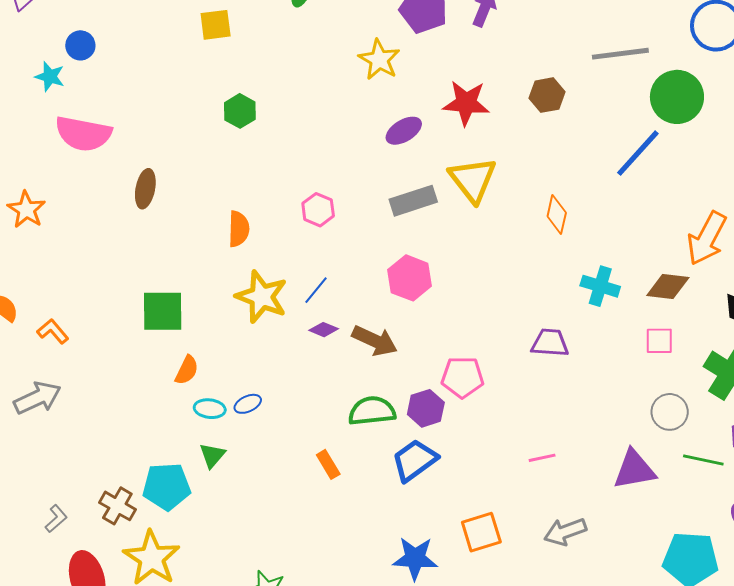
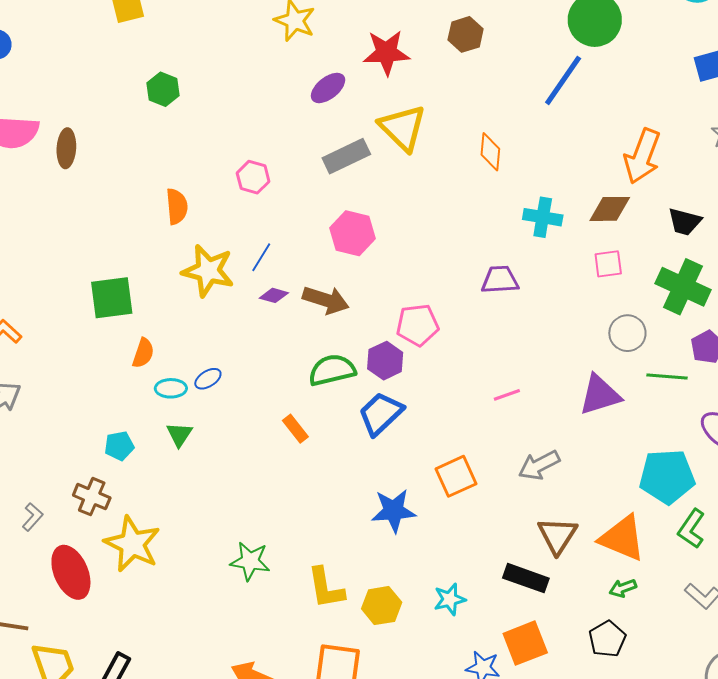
brown ellipse: (145, 189) -> (66, 148), moved
cyan pentagon: (167, 486) -> (119, 446), moved, size x0.6

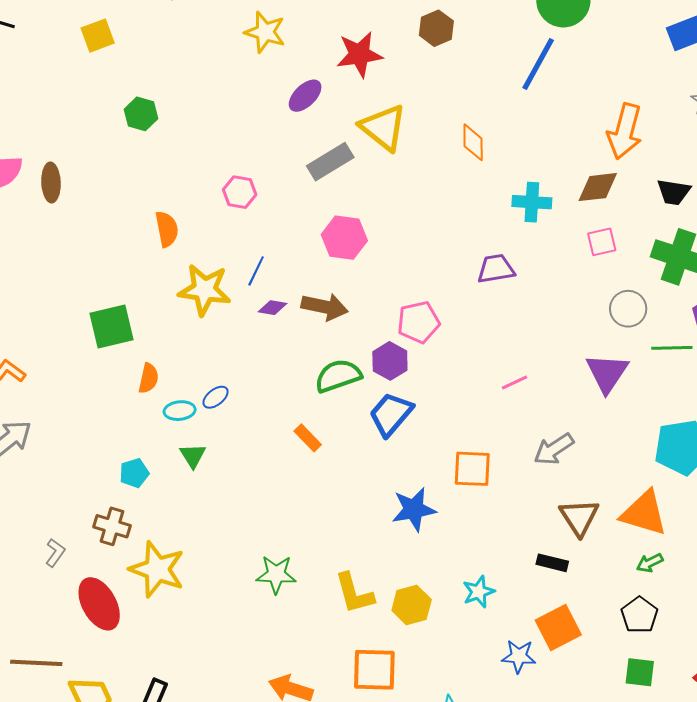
purple triangle: (600, 395) -> (607, 373), turned -33
orange square: (456, 476) -> (472, 469), turned 33
black rectangle: (526, 578) -> (552, 563), size x0.7

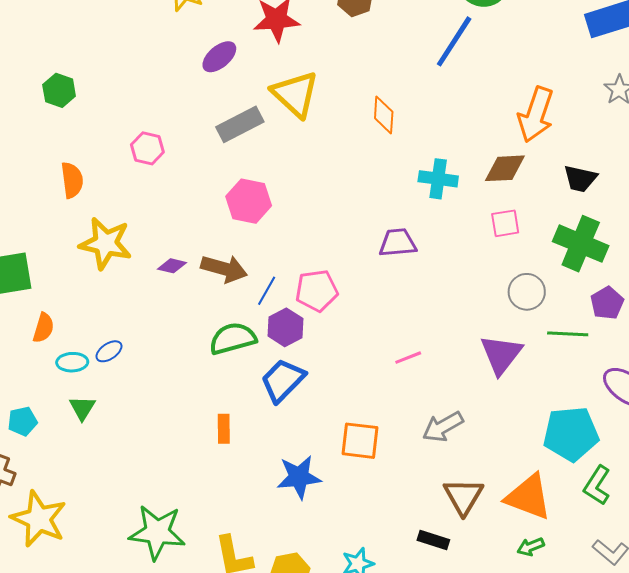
green hexagon: (141, 114) -> (59, 90), moved
blue line: (256, 271) -> (267, 291), moved
orange rectangle: (308, 438) -> (224, 429), moved, turned 40
green star: (276, 574) -> (157, 532), size x1.4

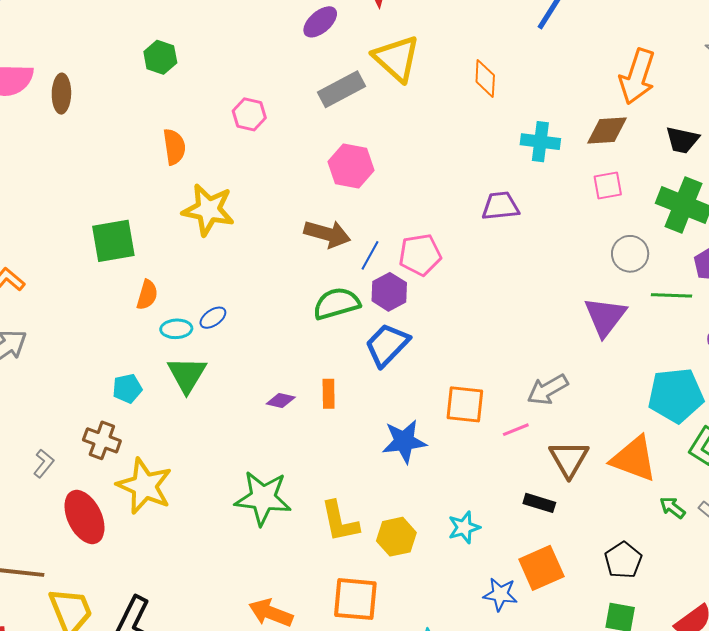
purple diamond: (172, 266) -> (281, 400), moved
pink line: (408, 358) -> (516, 430), moved
green triangle: (82, 408) -> (187, 375), size x1.5
green arrow: (531, 547) -> (673, 508), moved, turned 60

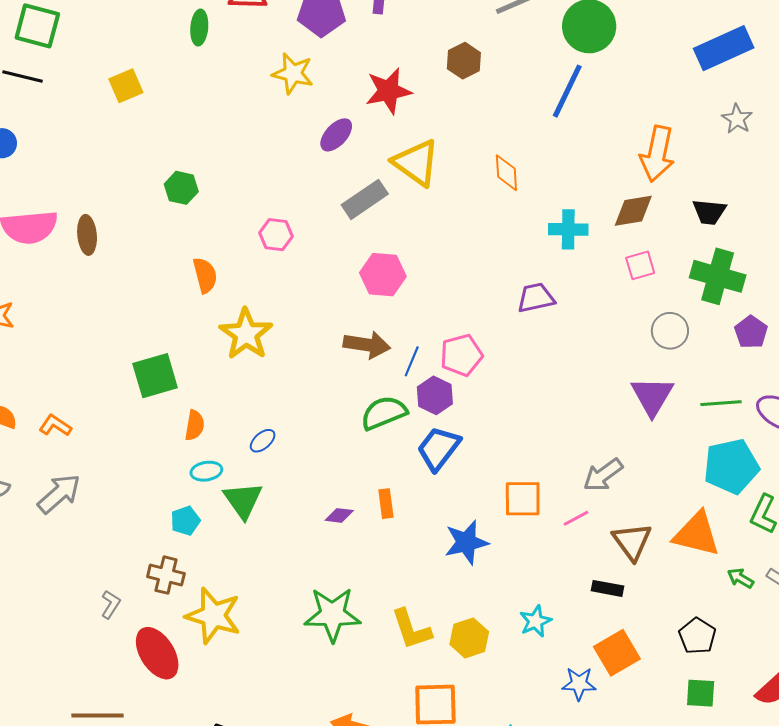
yellow star: (208, 210) -> (246, 334), turned 30
green line: (671, 295) -> (721, 403), moved
cyan ellipse: (176, 329) -> (206, 471), moved

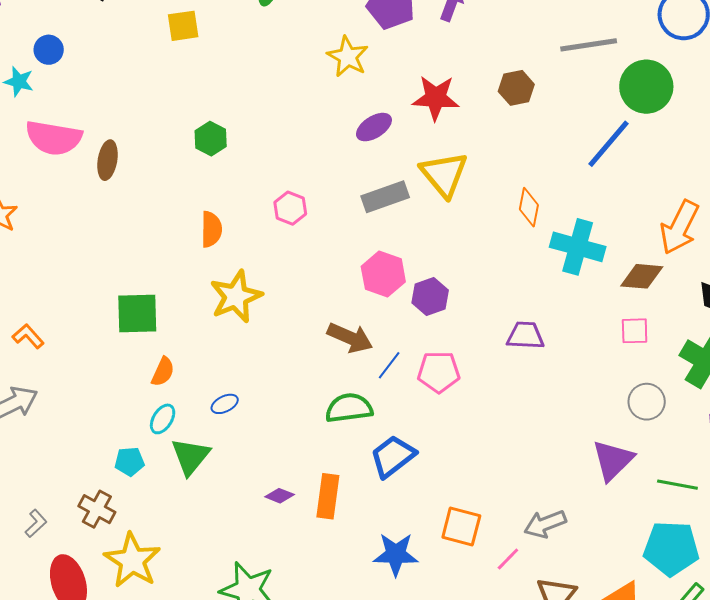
cyan cross: (568, 229) -> (578, 247), moved, size x1.4
purple hexagon: (435, 395) -> (430, 296), moved
cyan ellipse: (206, 471) -> (163, 419), turned -64
orange rectangle: (386, 504) -> (328, 496), size x1.5
pink line: (576, 518) -> (508, 559), turned -32

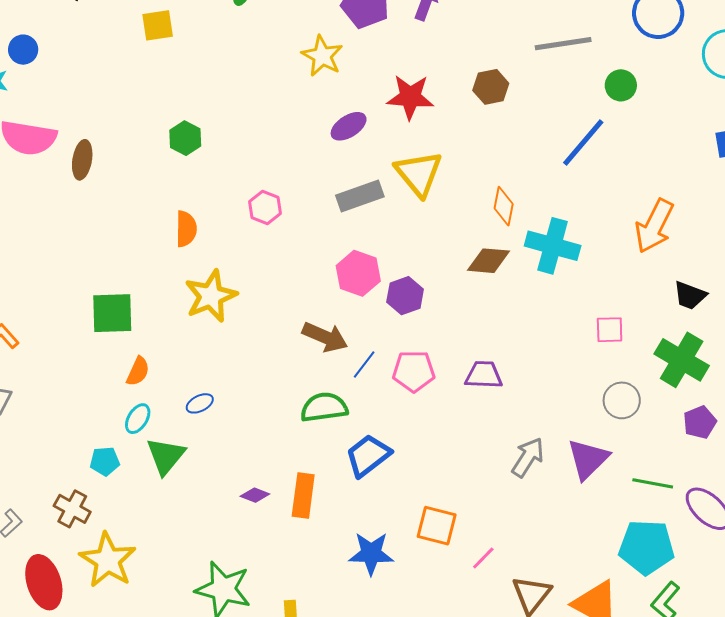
green circle: (646, 87) -> (621, 85), size x0.6
brown diamond: (642, 276) -> (488, 261), moved
purple trapezoid: (525, 336) -> (484, 375), moved
gray arrow: (545, 524) -> (528, 457), moved, turned 144

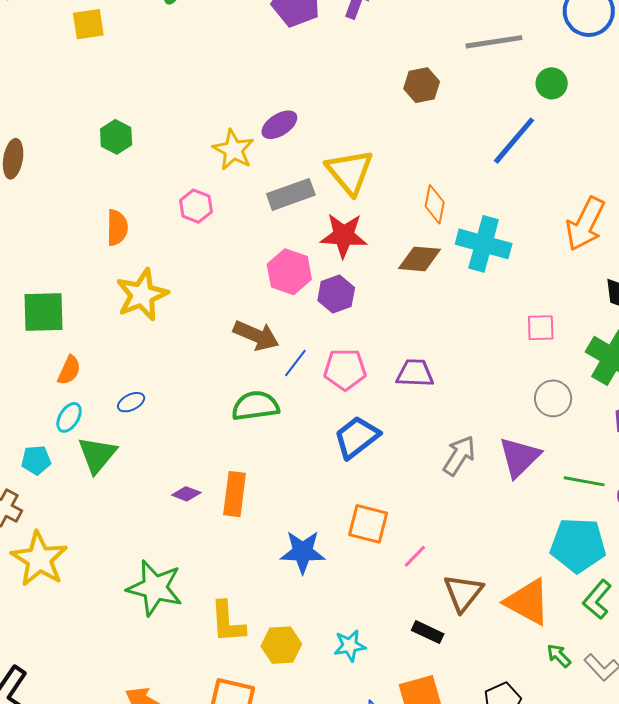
yellow star: (322, 56) -> (233, 150), moved
red star: (410, 97) -> (344, 235), moved
blue trapezoid: (368, 456) -> (357, 437), moved

